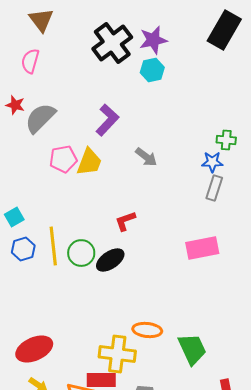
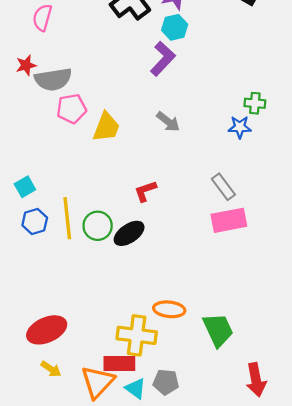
red star: (15, 105) -> (26, 65), turned -30
gray semicircle: (40, 118) -> (53, 79), turned -144
purple L-shape: (107, 120) -> (163, 59), moved
pink pentagon: (63, 159) -> (72, 109), moved
gray rectangle: (214, 188) -> (223, 187), moved, turned -55

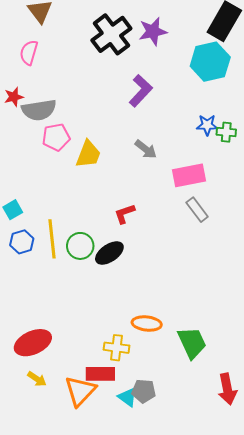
cyan hexagon: (175, 27) -> (210, 62), moved, size x1.6
blue star: (240, 127) -> (207, 125), moved
pink rectangle: (229, 220) -> (189, 175), moved
yellow cross: (137, 335) -> (116, 348), size x0.7
cyan triangle: (136, 388) -> (128, 397), moved

